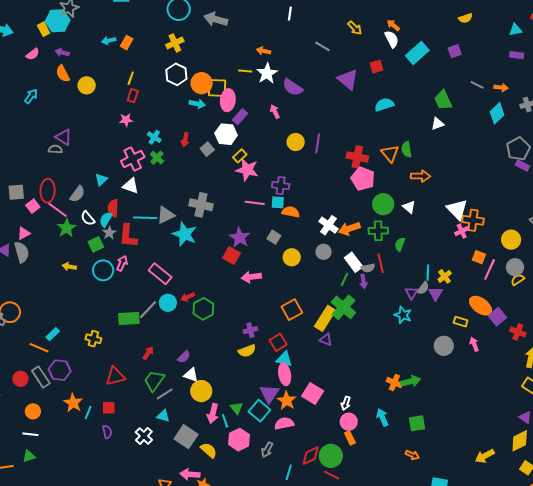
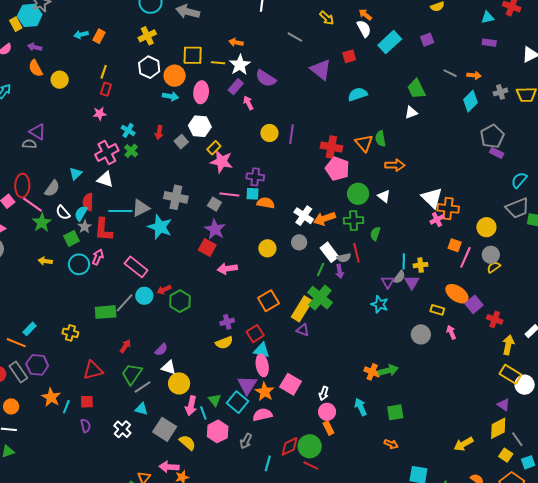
yellow square: (217, 88) -> (193, 55), moved
purple rectangle: (240, 117) -> (236, 87), moved
gray square: (274, 237) -> (214, 204), moved
yellow cross: (445, 276) -> (421, 265), turned 32

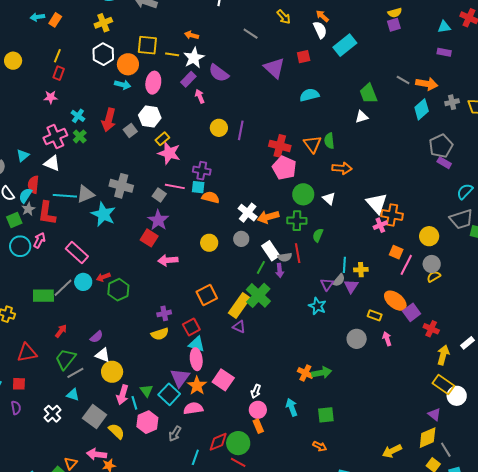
purple square: (427, 40) -> (394, 25), moved
orange arrow: (474, 75) -> (427, 84), size x1.5
red arrow: (159, 132) -> (109, 120), size x1.6

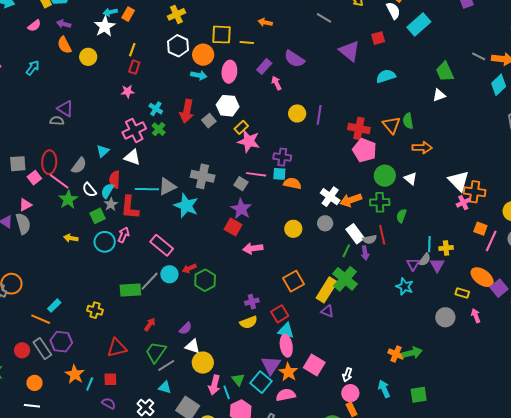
white star: (194, 58) -> (105, 26), moved
purple semicircle: (16, 408) -> (109, 403), turned -48

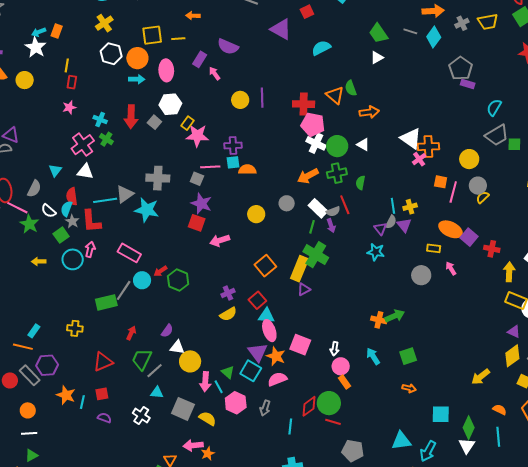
gray line: (479, 56) -> (410, 31), moved
white cross: (330, 197) -> (316, 143), moved
purple triangle: (327, 311) -> (304, 289), turned -40

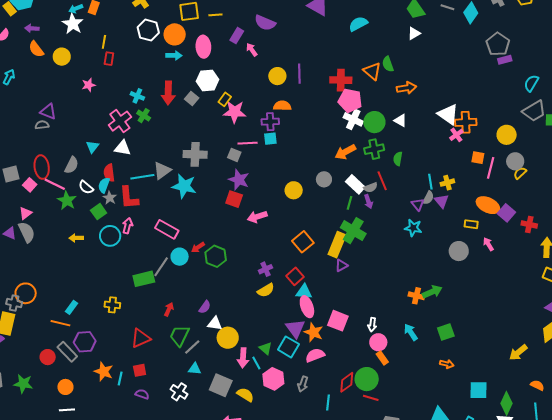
purple rectangle: (468, 84) -> (505, 60), turned -32
pink star: (69, 107) -> (89, 85), moved
orange semicircle: (247, 170) -> (282, 106), moved

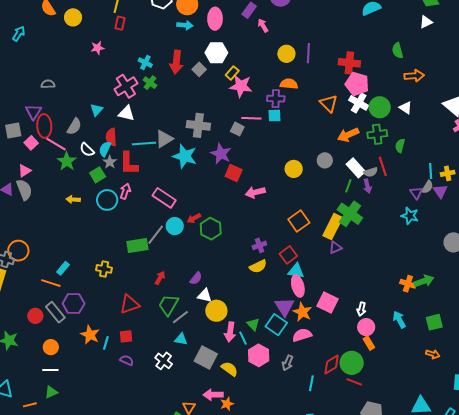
orange triangle: (372, 71) -> (329, 103), moved
purple triangle: (48, 112) -> (34, 112), moved, turned 36
purple star: (239, 180) -> (221, 154), moved

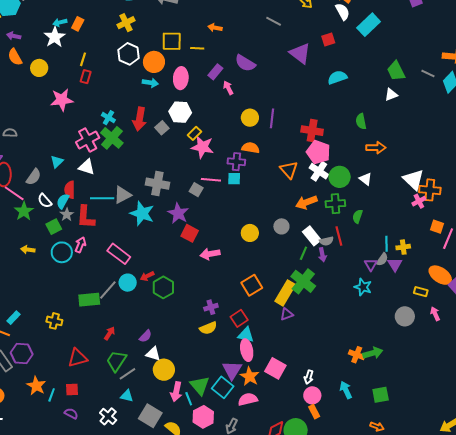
pink star: (98, 48) -> (62, 100), size x1.6
green cross: (150, 83) -> (112, 138), size x1.6
green triangle: (253, 324) -> (200, 386), size x1.5

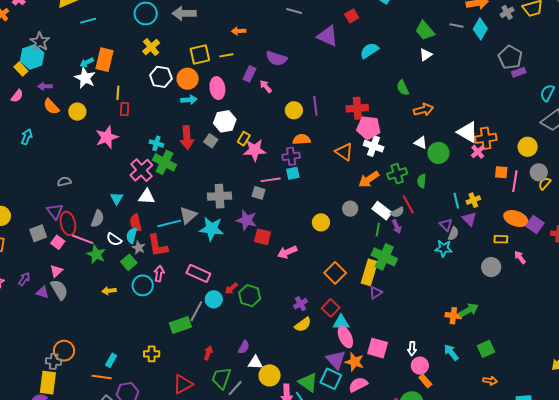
orange rectangle: (78, 24) -> (104, 60), size x1.6
green circle: (340, 177) -> (438, 153), moved
gray semicircle: (382, 259) -> (453, 234), moved

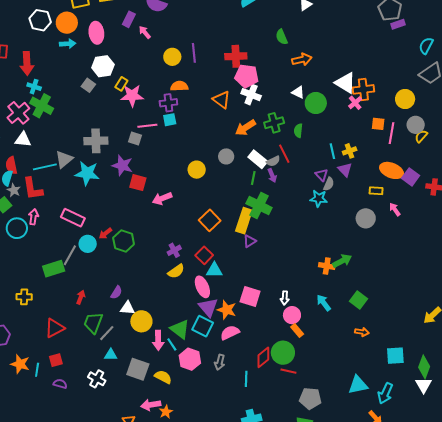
red arrow: (187, 138) -> (27, 63), moved
pink ellipse: (345, 337) -> (202, 287), moved
green square: (486, 349) -> (359, 300), turned -30

